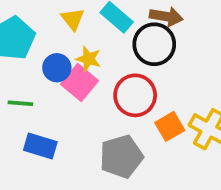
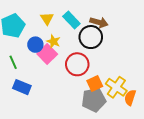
green line: (20, 103) -> (13, 62), turned 56
gray pentagon: (121, 157) -> (94, 100), moved

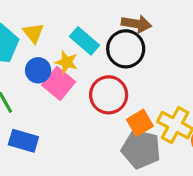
yellow triangle: (47, 18) -> (33, 33), moved
cyan rectangle: (71, 20) -> (85, 41), moved
gray pentagon: (94, 100) -> (141, 149), turned 30

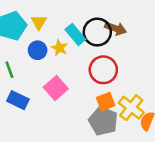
black circle: (126, 49) -> (97, 32), moved
pink square: (59, 83) -> (56, 88), moved
red circle: (109, 95) -> (103, 70), moved

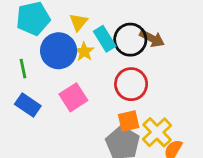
yellow triangle: (39, 22) -> (78, 22), moved
blue circle: (38, 50) -> (59, 51), size x1.6

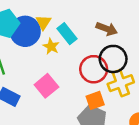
black circle: (130, 40) -> (113, 59), moved
blue circle: (59, 51) -> (25, 31), moved
yellow cross: (157, 132) -> (121, 83), moved, turned 30

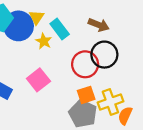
yellow cross: (121, 83) -> (110, 102), moved

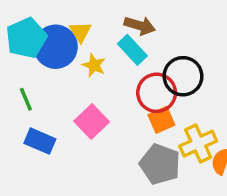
brown arrow: (99, 25) -> (140, 26), moved
cyan rectangle: (60, 29) -> (132, 50), moved
orange square: (86, 95) -> (161, 120), moved

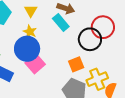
blue circle: (56, 47) -> (27, 49), moved
yellow star: (94, 65) -> (30, 32), moved
red circle: (157, 93) -> (103, 27), moved

